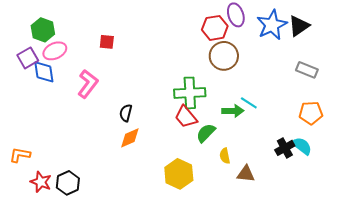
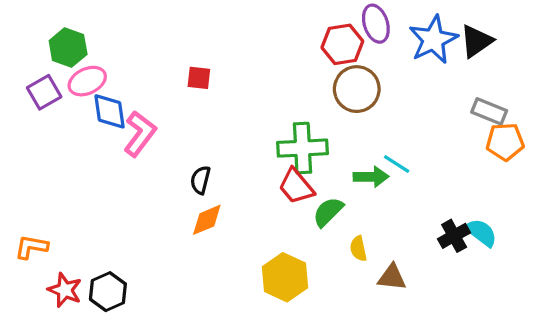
red square: (107, 42) -> (199, 78), moved
blue diamond: (44, 72) -> (110, 111), moved
orange pentagon: (311, 113) -> (505, 142), moved

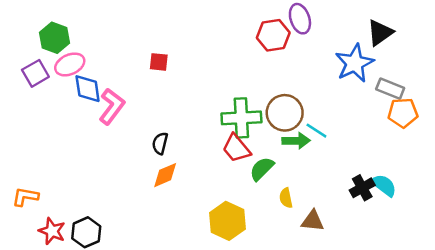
blue star: (433, 40) -> (355, 63), moved
brown circle: (357, 89) -> (285, 113), moved

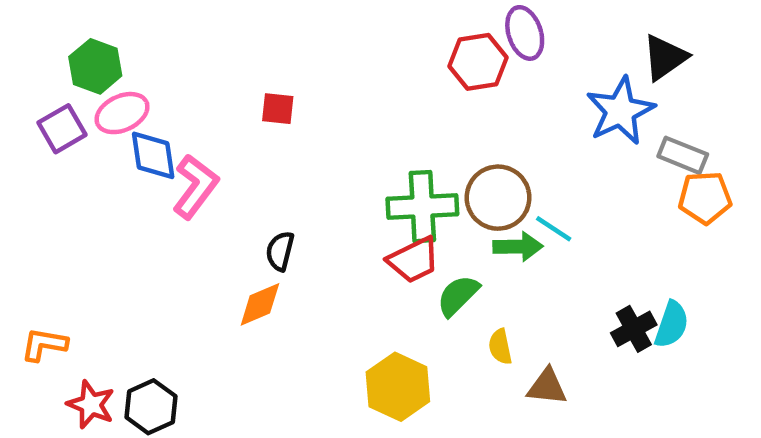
red trapezoid: (236, 148) -> (413, 260), turned -76
orange diamond: (165, 175) -> (260, 304), moved
cyan semicircle: (384, 185) -> (672, 324), turned 72

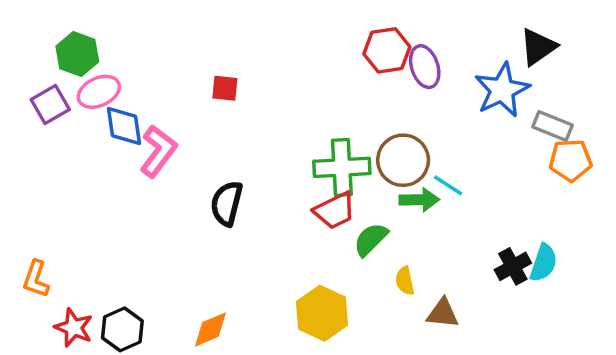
purple ellipse: (525, 33) -> (425, 67), moved
black semicircle: (280, 251) -> (227, 203), size x1.4
orange diamond: (260, 304) -> (210, 329), moved
orange L-shape: (44, 344) -> (36, 279), turned -81

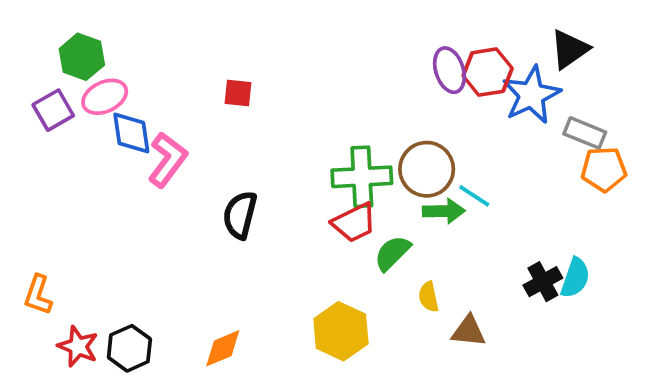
red hexagon: (387, 50) -> (488, 72), moved

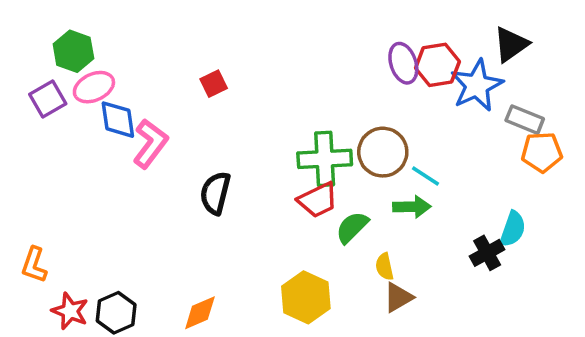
red square: (238, 93) -> (214, 84), turned -32
green arrow: (444, 211) -> (412, 207), moved
cyan semicircle: (575, 278) -> (513, 229), moved
brown triangle: (469, 331) -> (398, 297), moved, turned -36

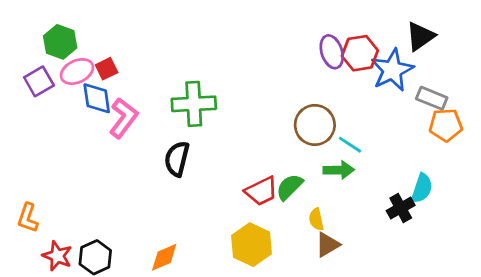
red square: (214, 84) -> (107, 69), moved
green cross: (325, 159) -> (194, 104), moved
red trapezoid: (318, 200) -> (261, 191), moved

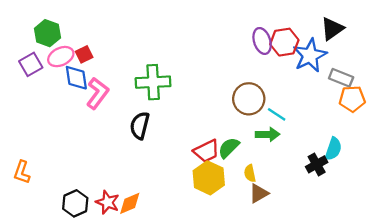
yellow hexagon: (252, 245) -> (209, 178), moved
red star: (57, 256) -> (107, 202), moved

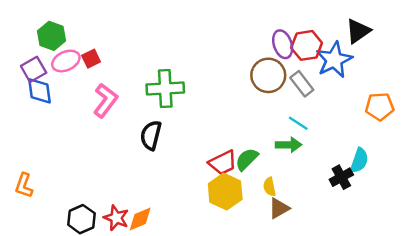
blue diamond: (76, 78) -> (40, 91), moved
gray rectangle: (341, 78) -> (302, 84), moved, turned 30
brown circle: (249, 99) -> (268, 75), moved

